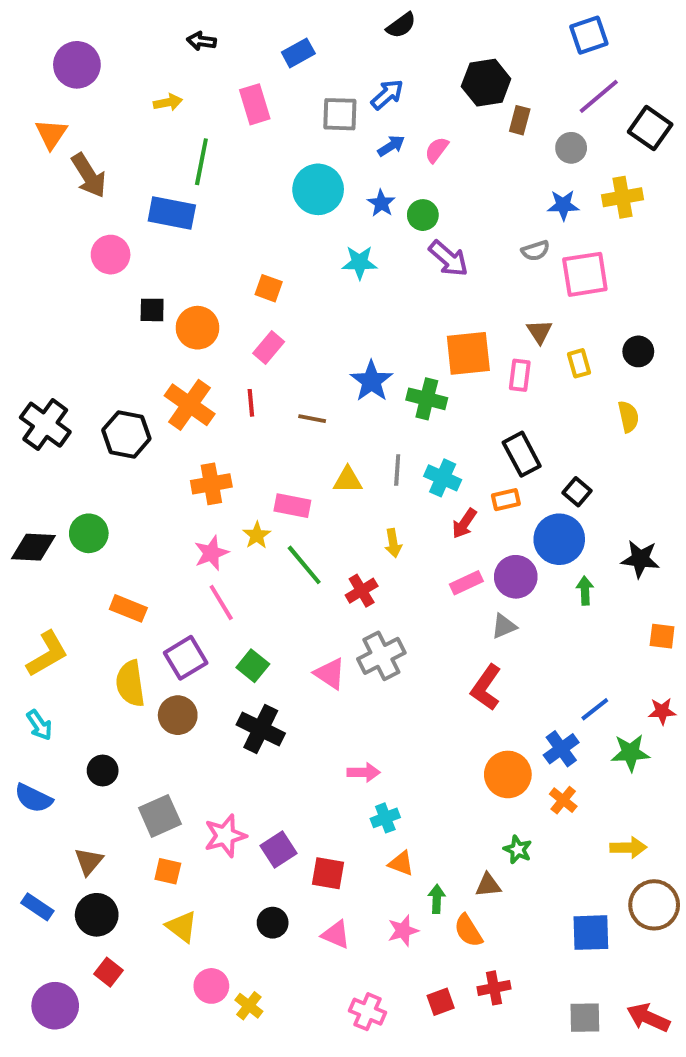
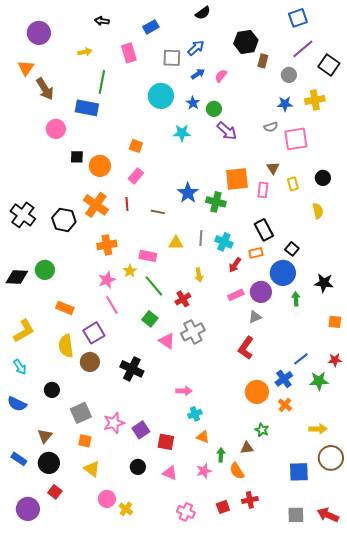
green square: (253, 666) -> (150, 319), moved

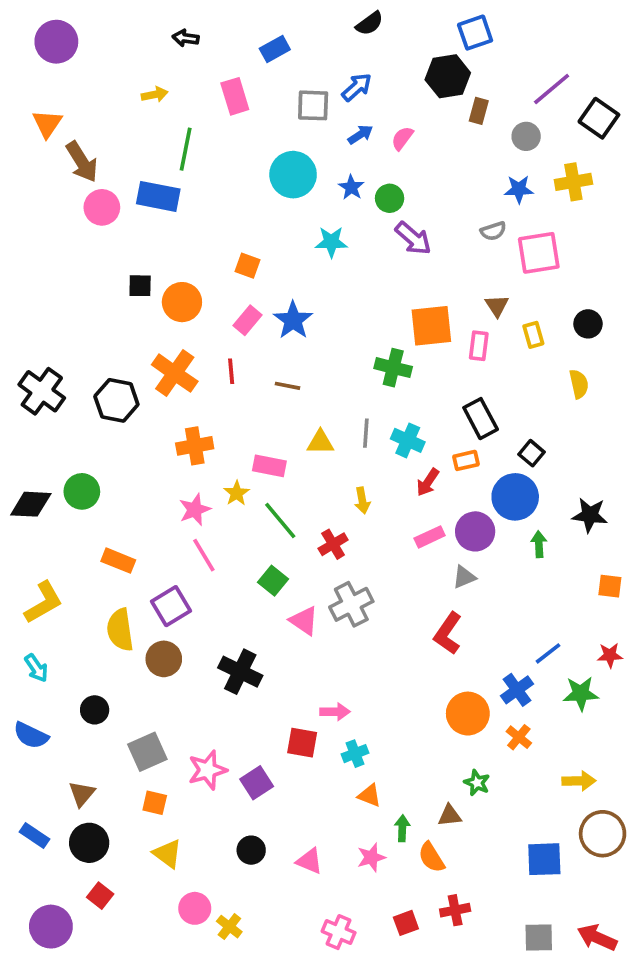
blue square: (298, 18) -> (475, 33), moved
purple circle: (39, 33) -> (56, 42), moved
pink circle: (56, 129) -> (102, 207), moved
blue star: (188, 193) -> (293, 320), moved
red square: (166, 442) -> (302, 743), moved

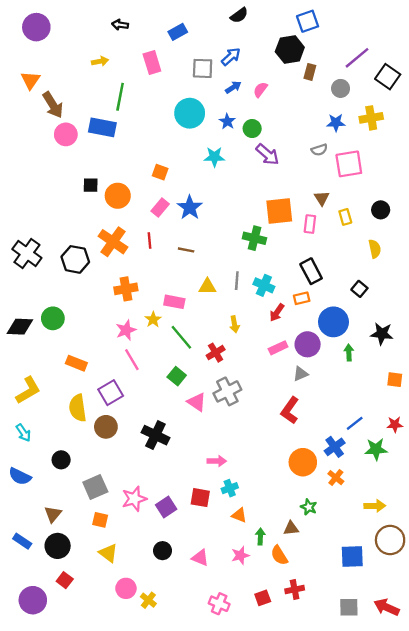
black square: (532, 453) -> (359, 289), moved
red square: (302, 743) -> (200, 498), moved

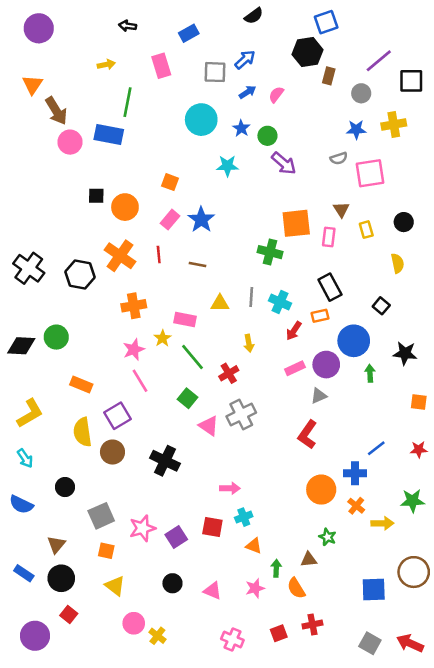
black square: (388, 77) -> (411, 81), turned -35
blue cross: (335, 447) -> (355, 473), turned 36
green star: (376, 449) -> (412, 501), moved
yellow arrow: (375, 506) -> (382, 523), moved
gray square: (349, 607) -> (370, 643), turned 30

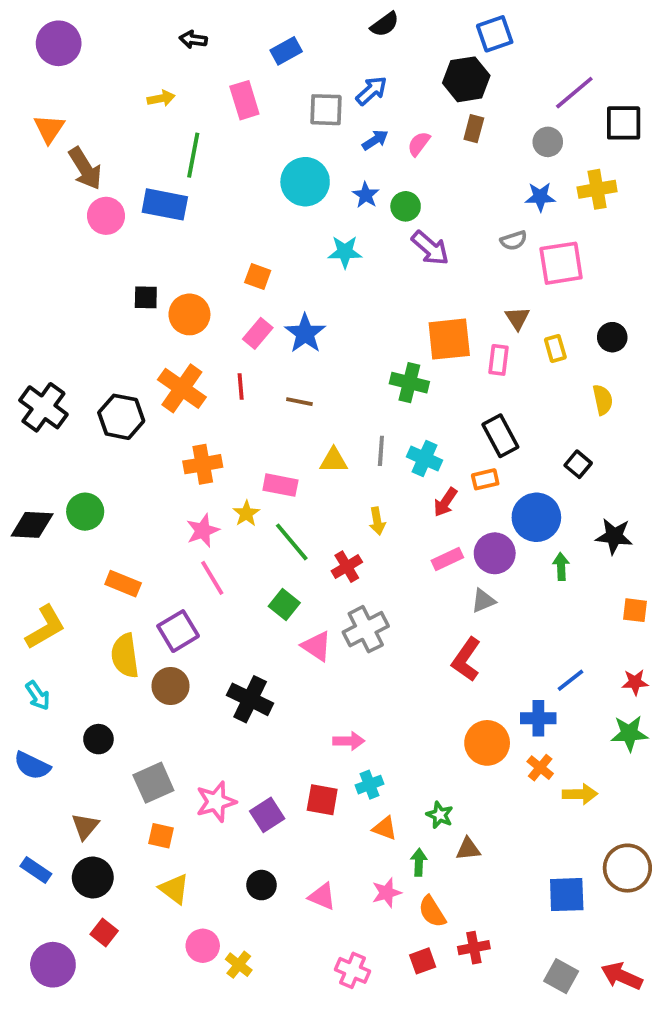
brown rectangle: (329, 76) -> (474, 129), moved
green star: (412, 501) -> (629, 733), moved
green star: (327, 537) -> (440, 815), moved
orange semicircle: (296, 588) -> (432, 912), moved

